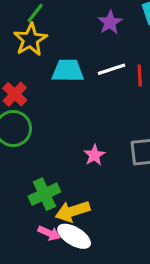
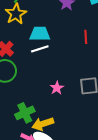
white line: (112, 69) -> (40, 49), moved

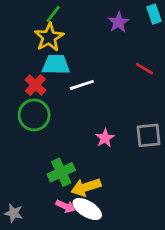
cyan trapezoid: (40, 34) -> (56, 65), moved
red line: (86, 37) -> (144, 69), turned -56

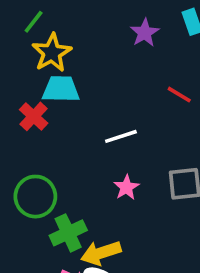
green line: (53, 14) -> (34, 22), moved
white line: (82, 85) -> (121, 136), moved
green circle: (34, 115) -> (35, 197), moved

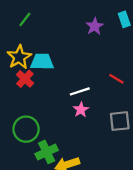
yellow star: (52, 53) -> (19, 57), moved
red line: (179, 95) -> (116, 79), moved
pink star: (126, 187) -> (81, 110), moved

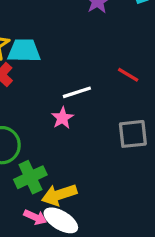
pink star: (81, 110) -> (62, 118), moved

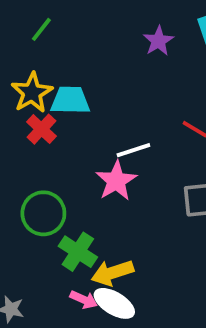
pink star: (62, 118) -> (116, 181), size x1.5
green cross: (30, 177) -> (78, 252), turned -32

